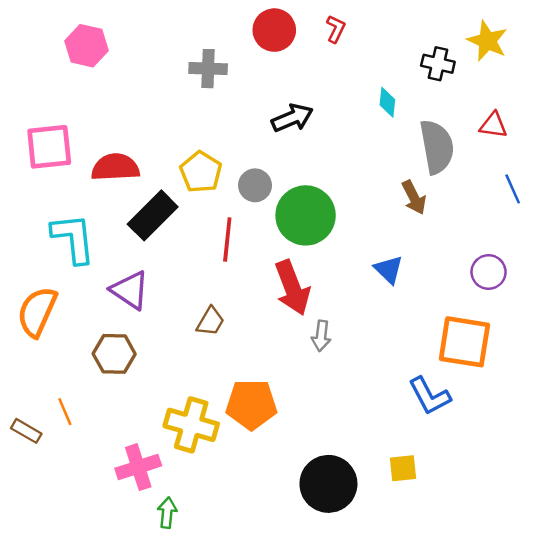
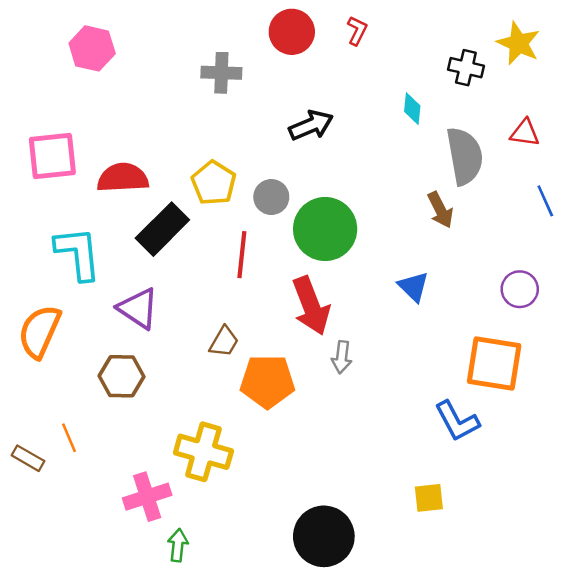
orange pentagon: (251, 404) -> (267, 381), moved
black circle: (328, 484) -> (324, 536), moved

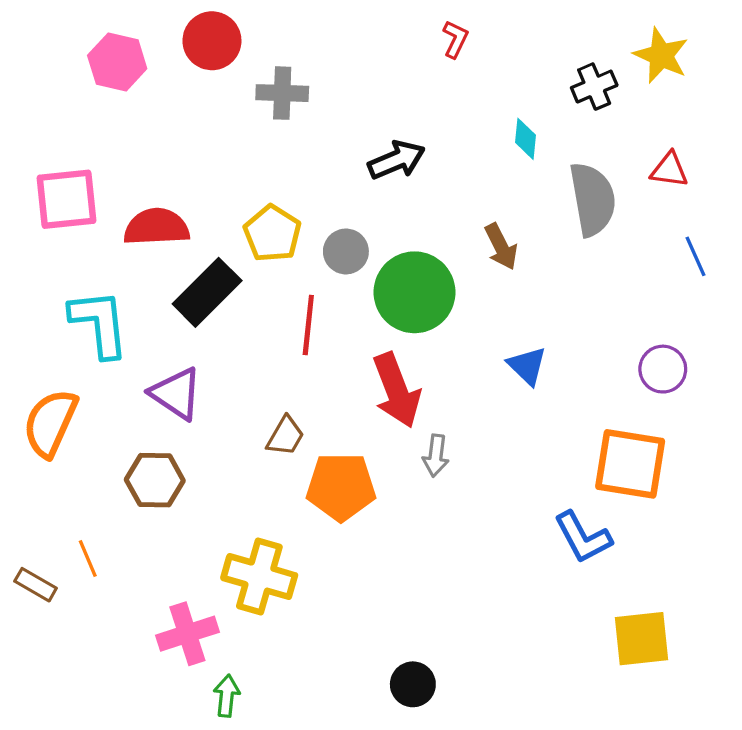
red circle: (292, 32) -> (212, 41), moved
black cross: (466, 68) -> (594, 87), turned -36
brown arrow: (440, 210) -> (501, 247), moved
yellow square: (429, 498) -> (642, 639), moved, size x1.5
black circle: (324, 536) -> (413, 684), size x0.6

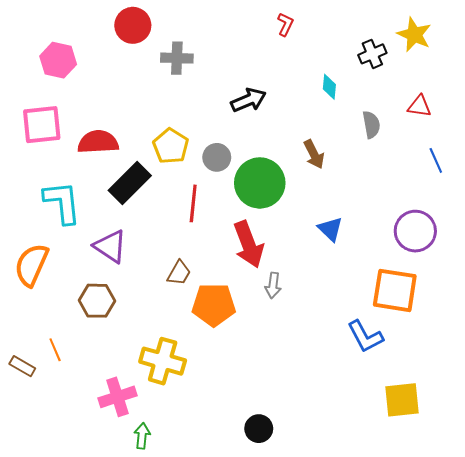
pink hexagon: (117, 62) -> (58, 60), moved
gray semicircle: (593, 199) -> (371, 125), size x0.6
purple circle: (663, 369) -> (415, 231), size x1.4

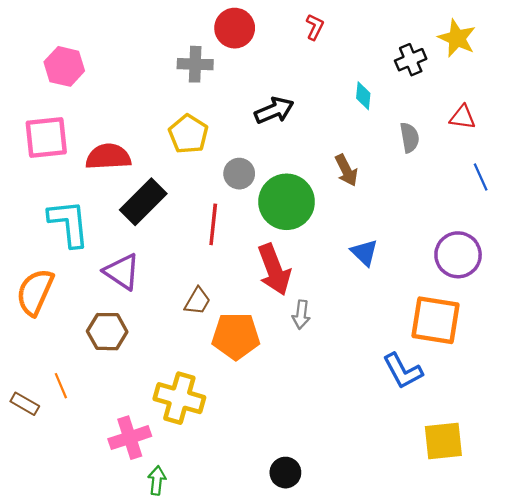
red circle: (133, 25) -> (235, 28), moved
yellow pentagon: (171, 146) -> (188, 134), moved

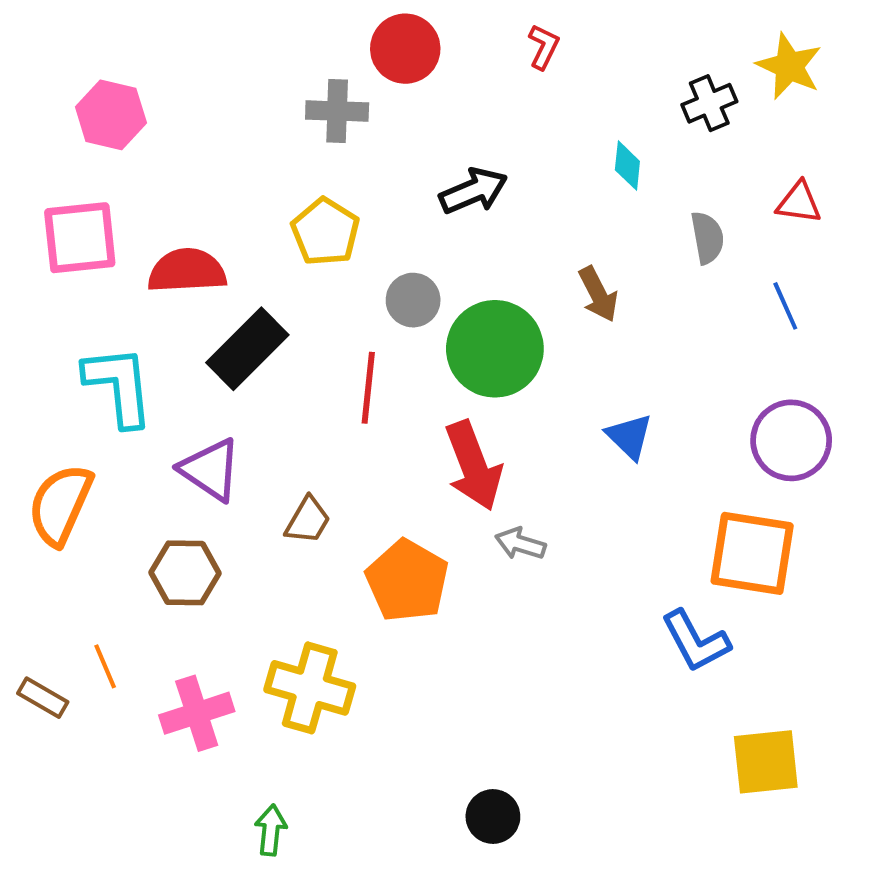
blue line: (481, 177) -> (785, 306), moved
brown trapezoid: (197, 301) -> (308, 520), moved
gray arrow: (301, 315) -> (520, 544), turned 100
orange pentagon: (236, 336) -> (407, 581), turned 30
pink cross: (130, 438) -> (197, 713), moved

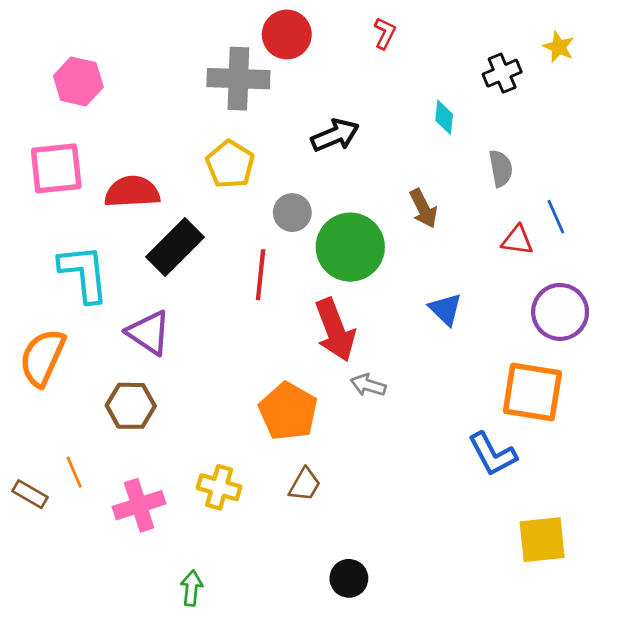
yellow star: (789, 66) -> (559, 47), size x0.7
gray cross: (337, 111) -> (238, 79), size x1.4
red triangle: (799, 203) -> (517, 240), moved
brown trapezoid: (308, 520) -> (305, 485), moved
yellow cross: (310, 688) -> (219, 487), size x0.7

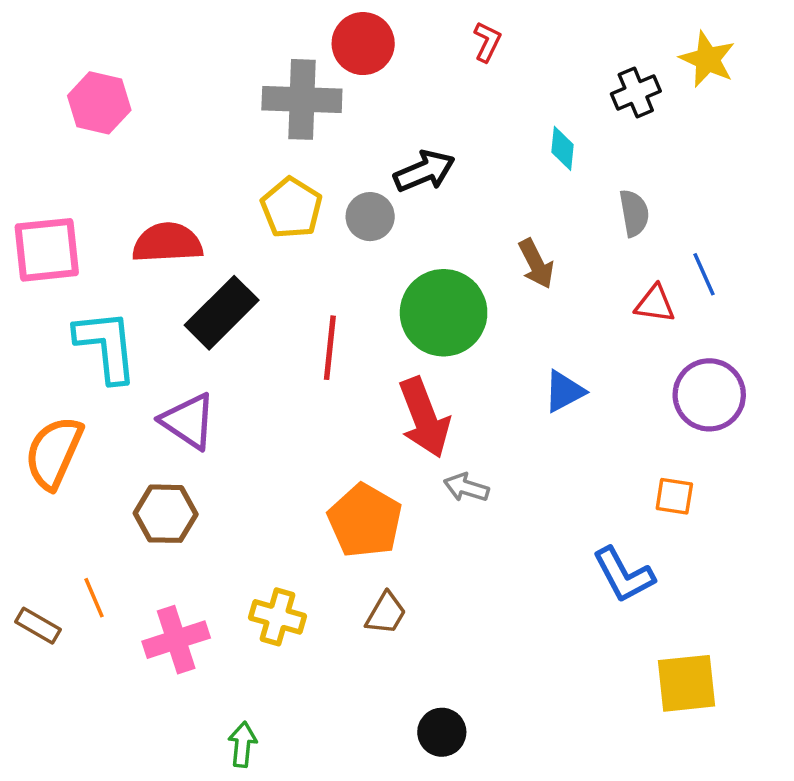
yellow star: (559, 47) -> (707, 59), size x1.4
pink square: (56, 168) -> (47, 250), moved
gray circle: (292, 213) -> (370, 217), moved
blue triangle: (446, 309) -> (564, 391), turned 48
orange square: (532, 392) -> (674, 496), size x0.5

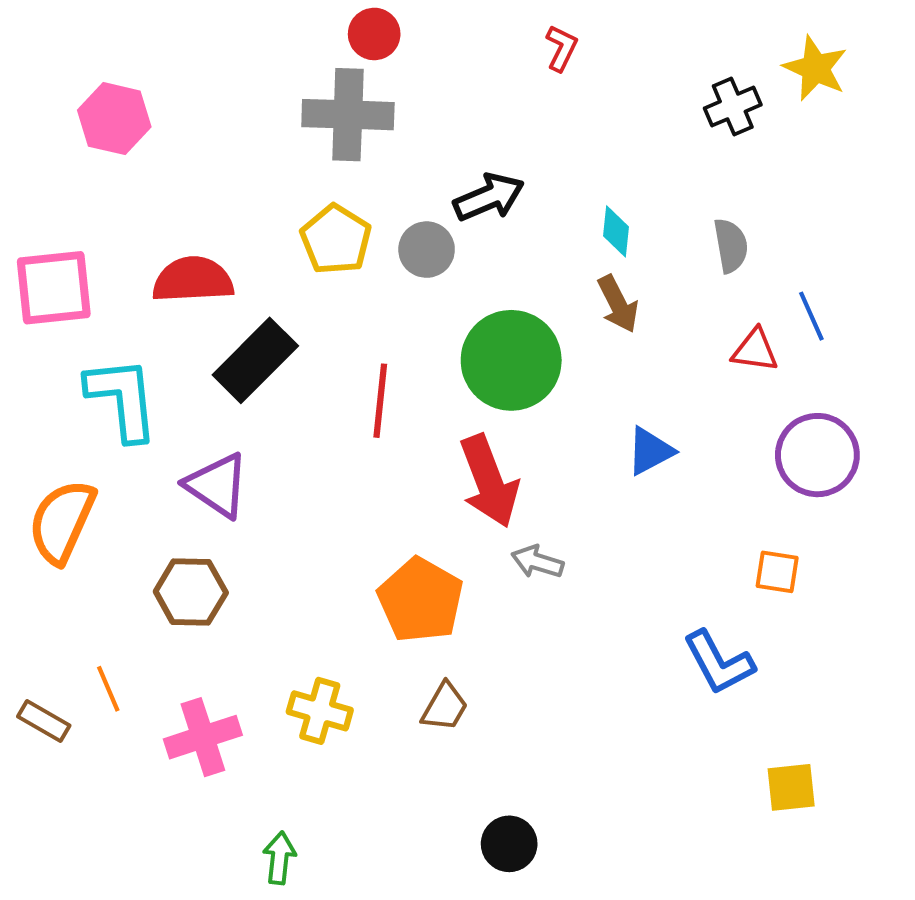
red circle: (363, 44) -> (374, 34), moved, size x0.7
cyan diamond: (562, 148) -> (616, 231), moved
yellow square: (687, 683) -> (791, 787), size x0.7

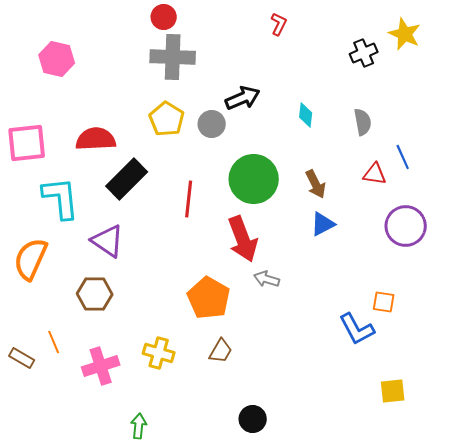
red circle: (374, 34) -> (164, 17), moved
brown arrow: (618, 304) -> (316, 184), moved
orange square: (777, 572) -> (384, 302), moved

